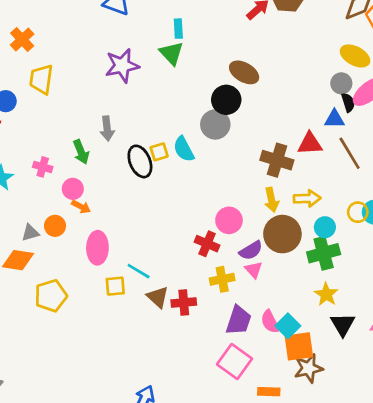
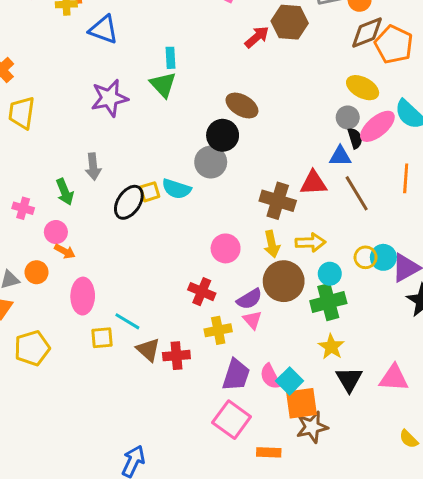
cyan semicircle: (184, 149) -> (176, 189), turned -44
black ellipse: (140, 161) -> (129, 202), turned 56
pink circle: (229, 220) -> (226, 248), moved

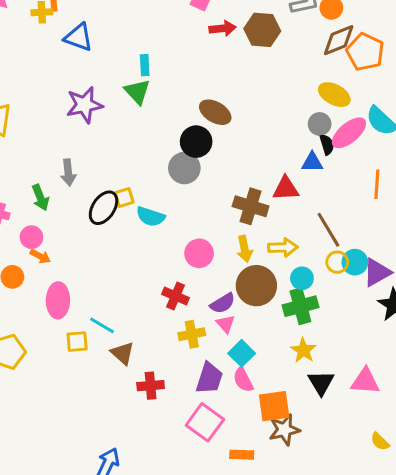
red arrow: (257, 37) -> (223, 28), moved, turned 35
cyan semicircle: (176, 189) -> (151, 217), moved
brown line: (357, 193) -> (328, 230), moved
red cross: (176, 356) -> (151, 386), moved
cyan square: (290, 381) -> (242, 353), moved

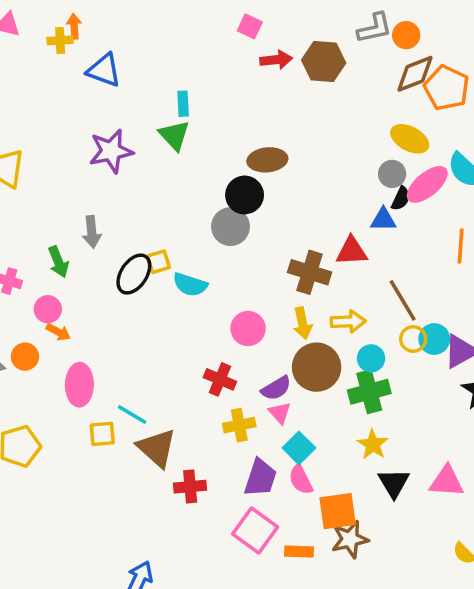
brown ellipse: (215, 112) -> (267, 160), turned -36
black semicircle: (327, 145) -> (401, 199), turned 42
brown triangle: (123, 353) -> (157, 448), size x1.4
orange rectangle: (242, 455) -> (299, 552), moved

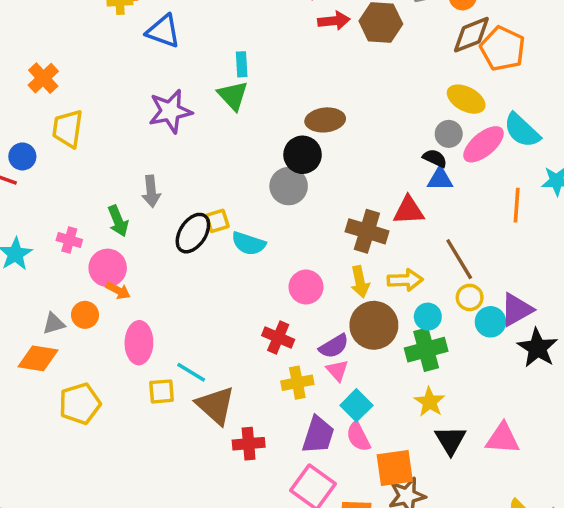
black semicircle: (401, 199) -> (435, 158), moved, turned -90
pink circle: (48, 309) -> (108, 268), size x1.4
cyan circle: (434, 339) -> (490, 322), moved

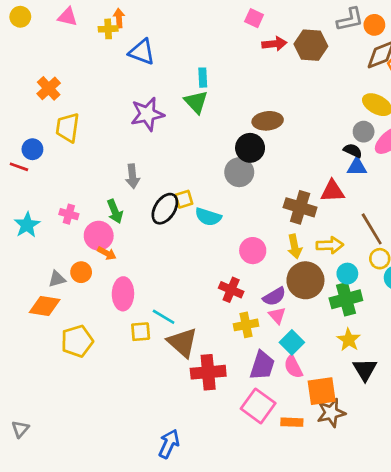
green arrow: (118, 221) -> (115, 211), moved
red cross: (249, 444) -> (208, 372), size x1.4

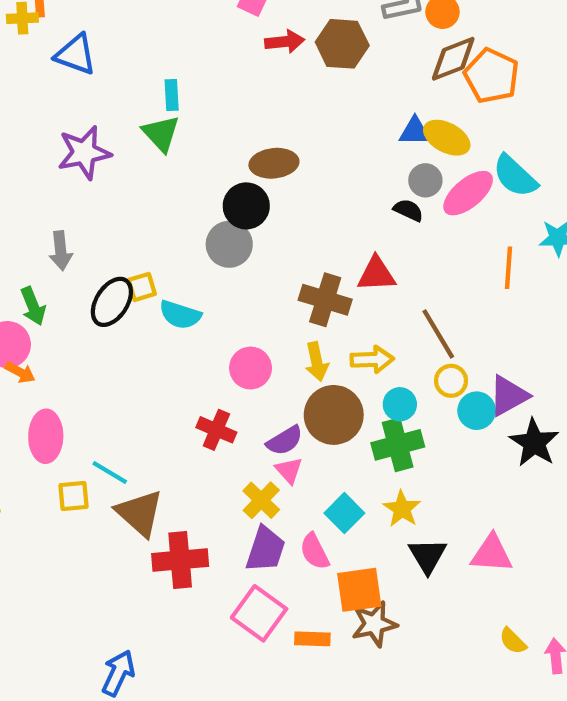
blue triangle: (357, 167) -> (415, 131), moved
yellow cross: (246, 325) -> (261, 500), moved, turned -35
cyan square: (292, 342) -> (344, 513), moved

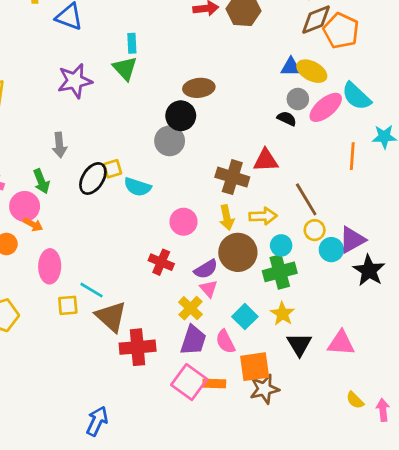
orange rectangle: (312, 639) -> (214, 383), moved

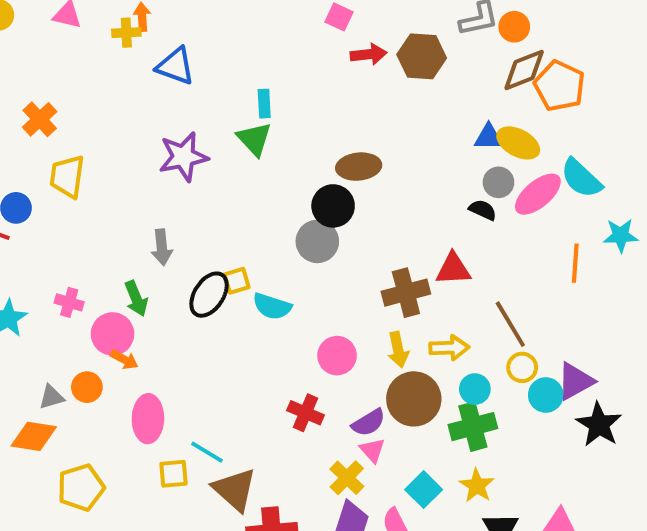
brown cross: (232, 177) -> (406, 293), turned -32

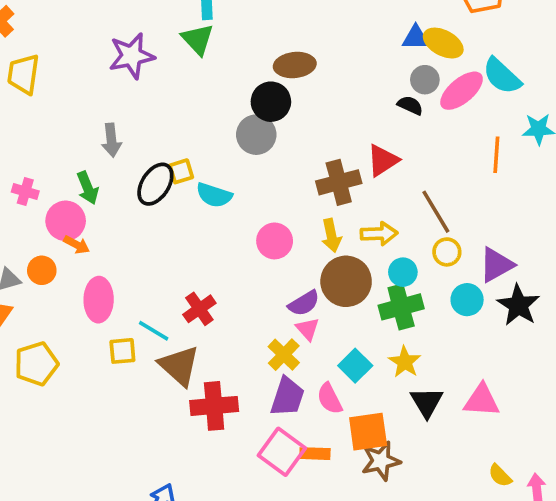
red triangle: (453, 269) -> (383, 160), turned -30
cyan circle: (546, 395) -> (467, 300), moved
red cross: (306, 413) -> (199, 309), moved, turned 32

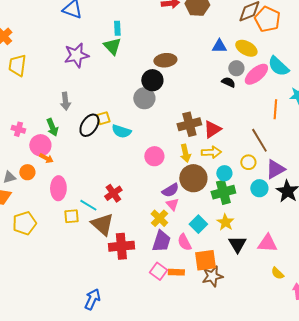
blue triangle: (416, 38) -> (219, 46), moved
red triangle: (383, 160) -> (212, 129), moved
brown line: (436, 212) -> (259, 140), moved
pink square: (282, 452) -> (158, 271), size x0.7
yellow semicircle: (500, 476) -> (277, 273), moved

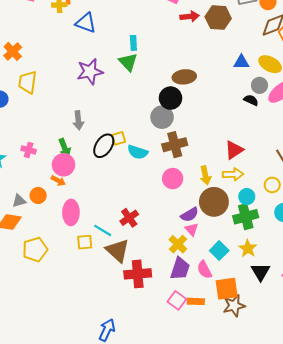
brown cross: (189, 124) -> (175, 145), moved
pink circle: (40, 145) -> (64, 165), moved

